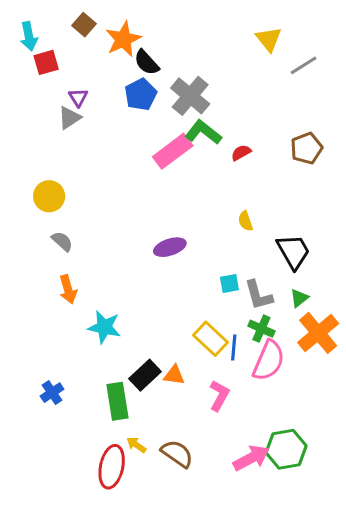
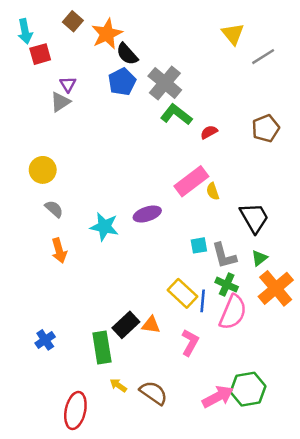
pink rectangle: (173, 151) -> (191, 181), moved
cyan star: (104, 327) -> (104, 227), moved
red ellipse: (112, 467) -> (75, 410), moved

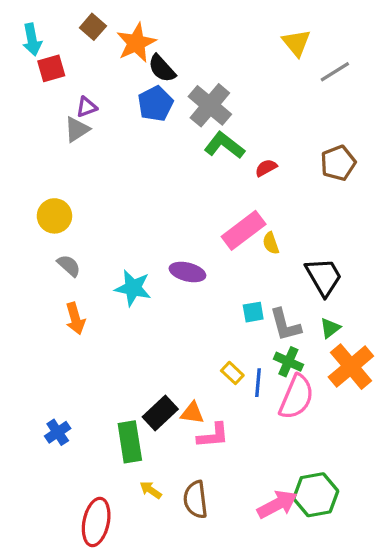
purple triangle: (68, 84) -> (87, 107), turned 42
purple ellipse: (147, 214) -> (187, 272), turned 32
yellow rectangle: (182, 293) -> (232, 373), size x0.6
pink L-shape: (190, 342) -> (213, 435), moved, turned 56
brown semicircle: (154, 393) -> (195, 500), turned -132

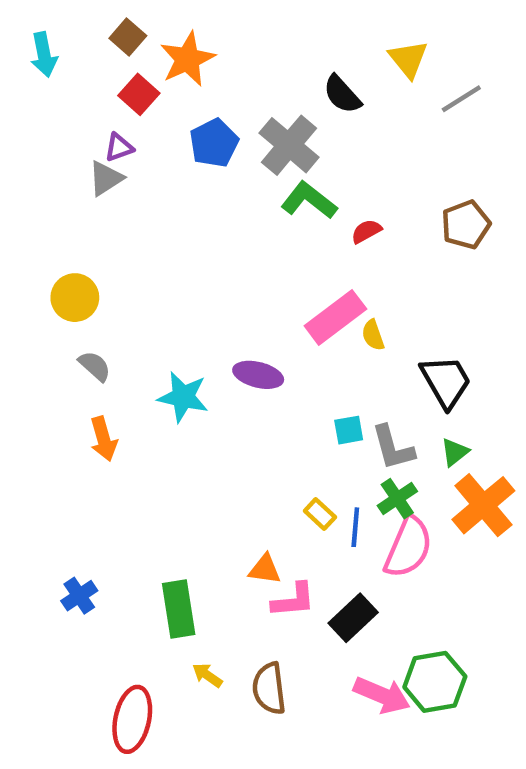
red square: (51, 68) -> (139, 94), moved, turned -32
black semicircle: (162, 68) -> (342, 94), moved
green cross: (288, 362) -> (397, 499), turned 32
black rectangle: (160, 413) -> (353, 618), moved
pink arrow: (277, 504) -> (382, 695), turned 51

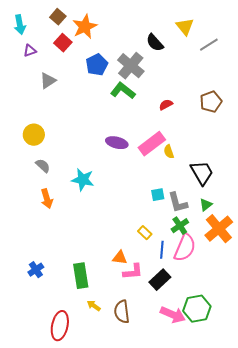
purple triangle: (119, 147) -> (30, 51), moved
green L-shape: (309, 200) -> (123, 91), moved
purple ellipse: (258, 375) -> (117, 143), moved
blue line: (355, 527) -> (162, 250), moved

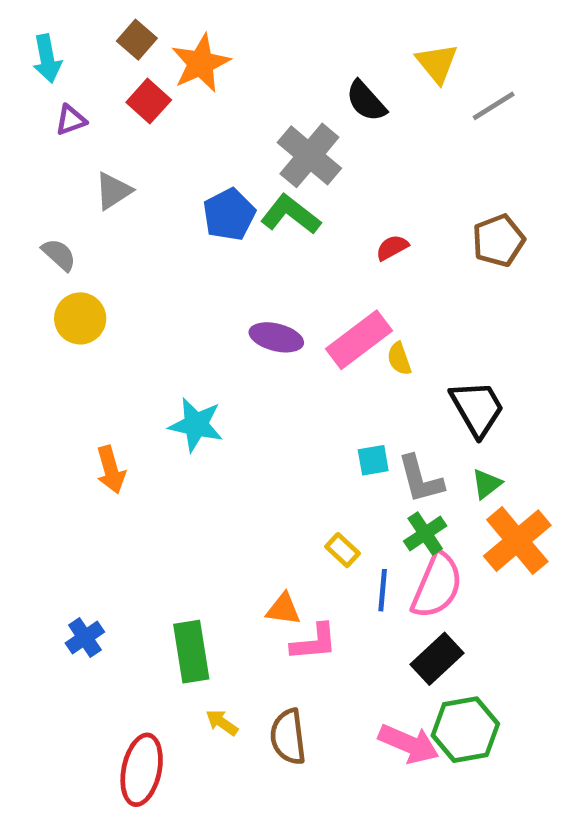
blue pentagon: (97, 65) -> (229, 214), moved
gray semicircle: (43, 166) -> (59, 255), moved
black rectangle: (160, 280) -> (437, 659), moved

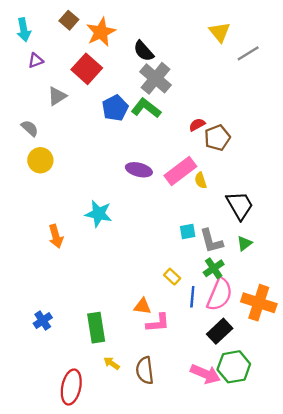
red square: (149, 101) -> (87, 69), moved, size x1.4
black semicircle: (366, 101) -> (144, 51), moved
brown pentagon: (498, 240) -> (217, 138), moved
orange cross: (517, 541) -> (259, 303), moved, turned -32

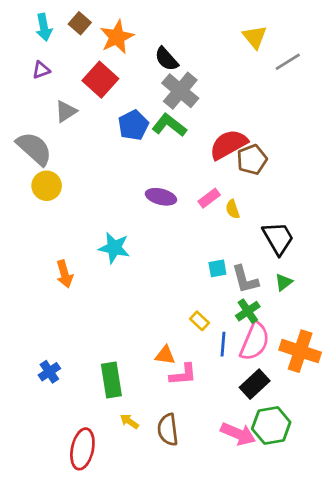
cyan arrow: (24, 30) -> (44, 27), moved
red semicircle: (197, 125) -> (228, 144), size x2.0
gray semicircle: (30, 128) -> (34, 149), size x1.8
pink rectangle: (180, 171) -> (209, 198), size x0.6

